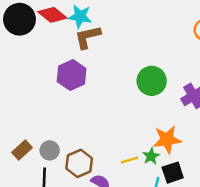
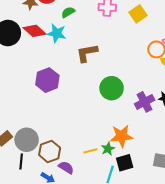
brown L-shape: (88, 37) -> (87, 53), moved
gray circle: (50, 150) -> (27, 140), size x1.5

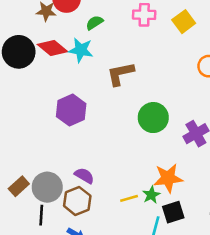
purple semicircle: (66, 167) -> (84, 176), moved

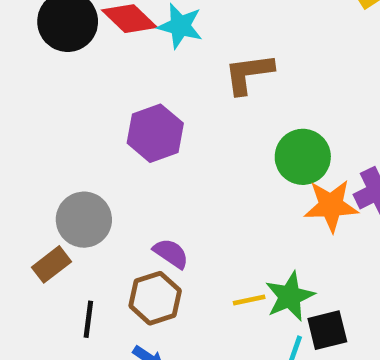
orange star: (168, 178) -> (331, 206), moved
gray circle: (47, 187) -> (84, 220), moved
green star: (151, 195) -> (290, 296), size x1.5

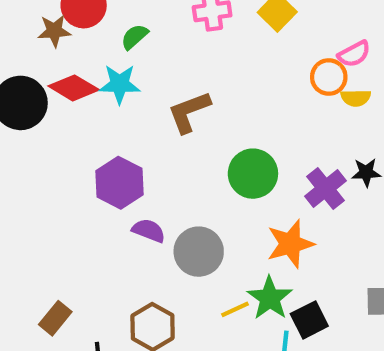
orange star: (331, 206) -> (290, 244), moved
gray circle: (84, 220) -> (199, 252), moved
purple semicircle: (171, 253) -> (149, 231), moved

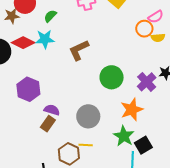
purple hexagon: (119, 183) -> (28, 89), moved
purple semicircle: (149, 231) -> (52, 110), moved
yellow line: (235, 309) -> (86, 145), moved, turned 32
brown rectangle: (55, 318) -> (48, 124), moved

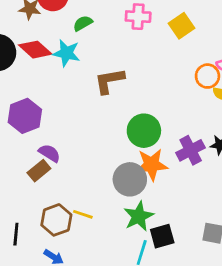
orange star: (132, 110) -> (152, 165), moved
gray circle: (88, 116) -> (130, 179), moved

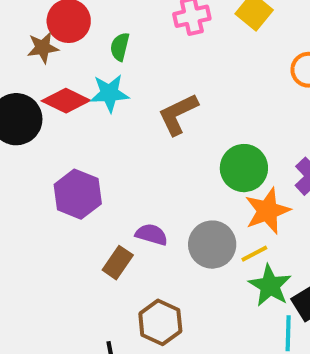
green semicircle: (83, 23) -> (120, 47), turned -30
purple semicircle: (49, 153) -> (152, 234), moved
gray circle: (130, 179) -> (212, 245), moved
yellow line: (83, 214) -> (254, 254), moved, turned -30

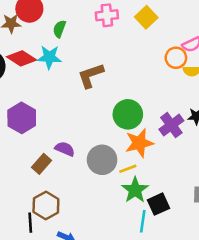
brown hexagon: (160, 322) -> (46, 205), moved

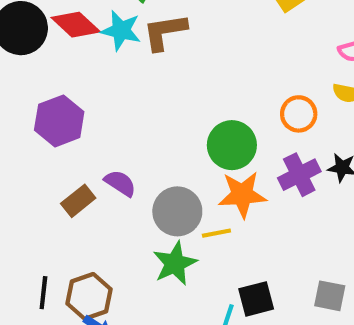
orange circle: (176, 58) -> (299, 114), moved
brown L-shape: (91, 76) -> (165, 32), moved
green star: (135, 190) -> (175, 263), moved
brown hexagon: (46, 205) -> (89, 296), moved

